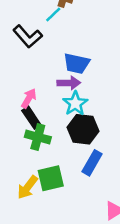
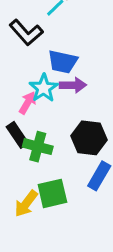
blue trapezoid: (77, 64) -> (63, 62), moved
cyan star: (75, 103) -> (44, 88), moved
black rectangle: (31, 118) -> (17, 135), moved

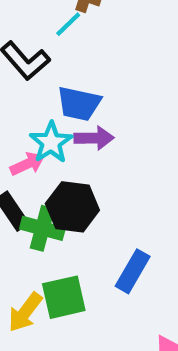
pink arrow: (28, 103) -> (27, 164), turned 35
black hexagon: (89, 138) -> (72, 207), moved

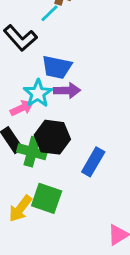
blue rectangle: (133, 271) -> (93, 162), moved
green square: (64, 297) -> (47, 198), turned 32

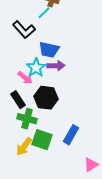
pink arrow: (22, 108) -> (25, 78), turned 63
green cross: (32, 152) -> (27, 119), moved
blue rectangle: (93, 162) -> (71, 135), moved

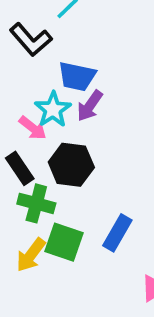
purple arrow: (56, 66) -> (90, 106), turned 126

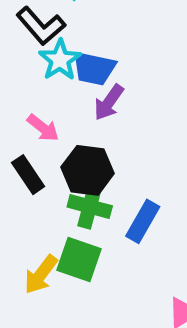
cyan star: (53, 110) -> (60, 60), moved
green cross: (36, 203) -> (90, 206), moved
blue rectangle: (117, 233) -> (143, 221), moved

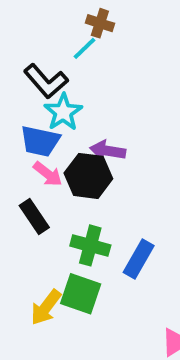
blue trapezoid: (94, 68) -> (40, 141), moved
purple arrow: (109, 102) -> (108, 151), turned 64
black hexagon: (88, 170) -> (88, 176), moved

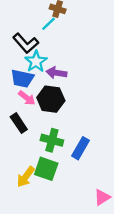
purple arrow: (108, 151) -> (56, 73), moved

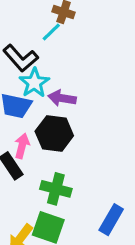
pink arrow: (27, 98) -> (22, 146), moved, turned -114
blue rectangle: (80, 148) -> (111, 220), moved

